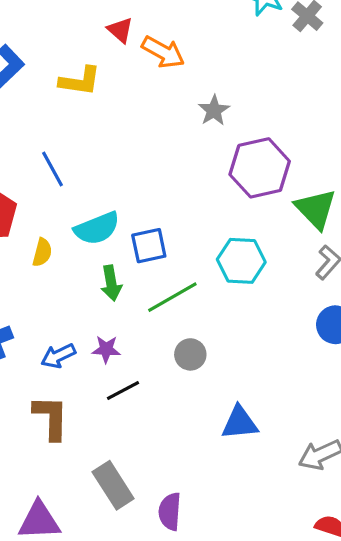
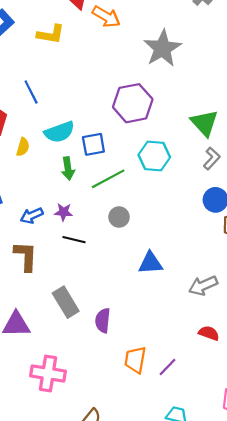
gray star: (214, 110) -> (162, 48), moved, size x1.8
purple hexagon: (260, 168) -> (133, 103), moved
black line: (123, 390) -> (74, 240), turned 40

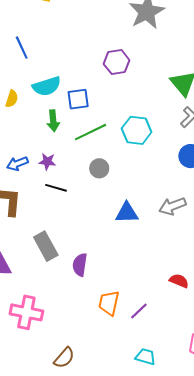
purple hexagon: (133, 103) -> (117, 62), size x0.7
cyan hexagon: (154, 156) -> (137, 130), moved
gray arrow: (203, 286) -> (172, 206), moved

